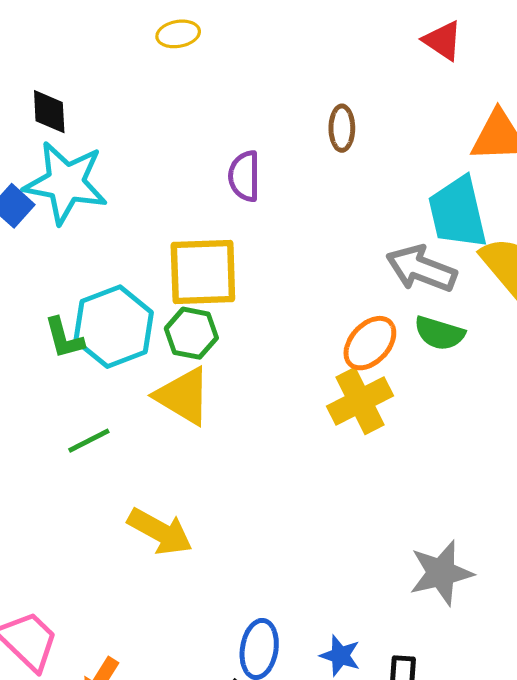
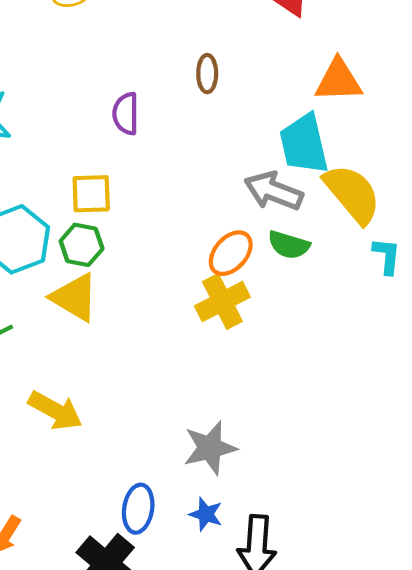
yellow square: (203, 272) -> (91, 194), size x0.7
gray star: (441, 573) -> (210, 448), moved

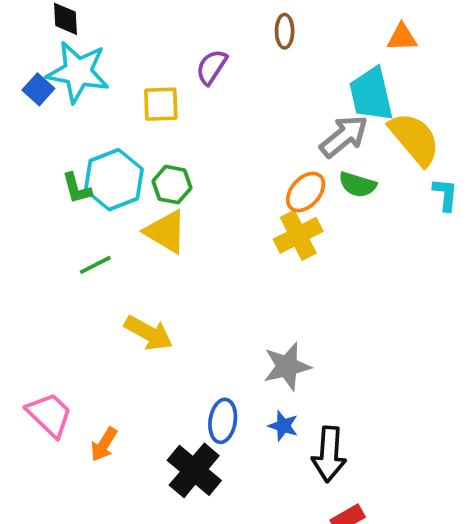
orange triangle: (338, 80) -> (402, 37), size x0.7
purple semicircle: (126, 114) -> (212, 67), turned 33
gray arrow: (274, 191) -> (344, 136), turned 120
yellow square: (91, 194) -> (161, 104), moved

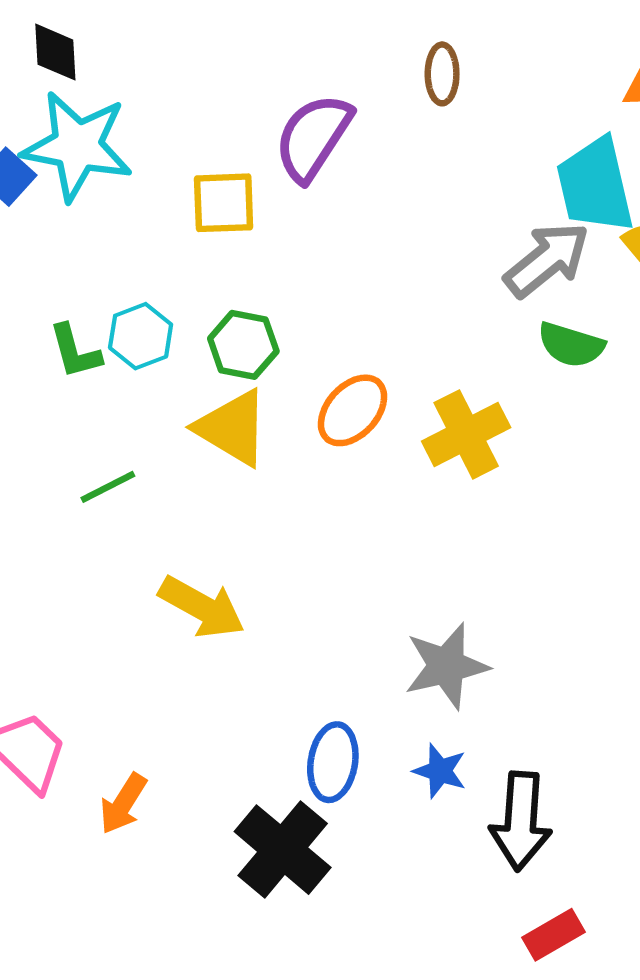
purple semicircle: (212, 67) -> (313, 137), size x1.4
cyan hexagon: (114, 180) -> (141, 336), size x0.6
orange ellipse: (306, 192) -> (353, 410), moved

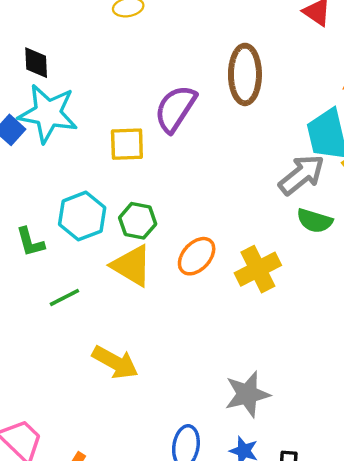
brown ellipse: (442, 74) -> (245, 74), size x1.8
cyan hexagon: (141, 336) -> (82, 216), size x1.4
green L-shape: (75, 351) -> (30, 242), moved

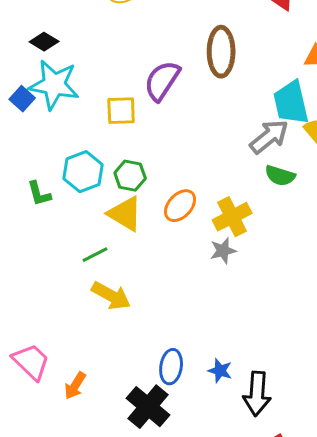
black diamond: (36, 63) -> (44, 42), turned -56
green line: (64, 297) -> (95, 255), moved
gray star: (247, 394) -> (223, 251), moved, size x0.7

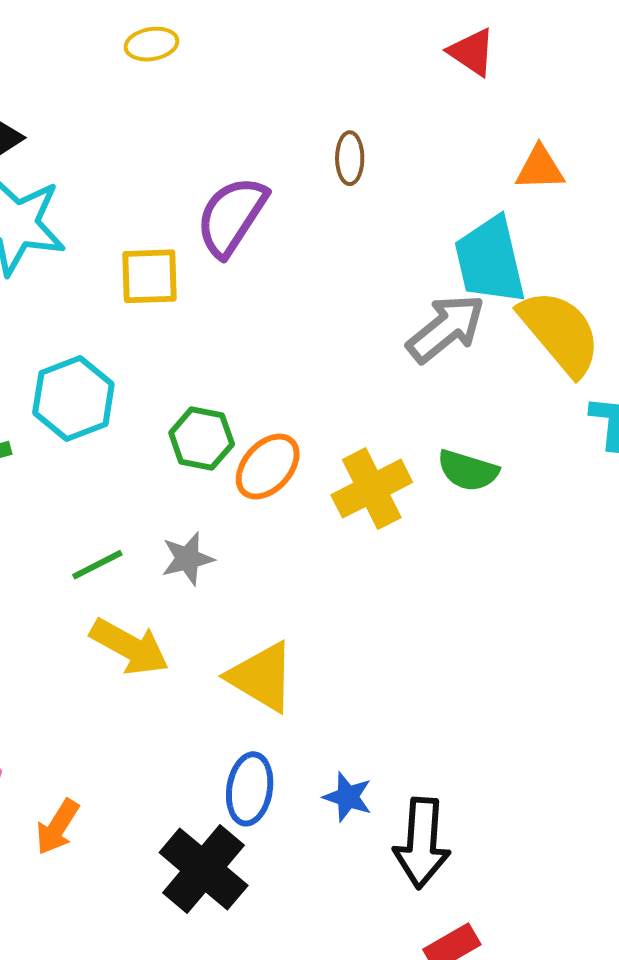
brown ellipse: (221, 52) -> (350, 158), size x0.5
green hexagon: (130, 176) -> (202, 439), moved
green semicircle: (280, 176) -> (468, 471), moved
yellow triangle: (125, 214) -> (262, 677), moved
gray star: (223, 251) -> (188, 559), moved

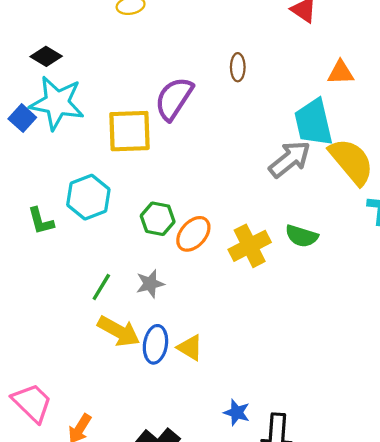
yellow square: (149, 276) -> (130, 131), size x1.4
green line: (97, 565) -> (101, 287), turned -32
yellow triangle: (262, 677) -> (190, 348), size x0.7
blue ellipse: (250, 789) -> (155, 344), moved

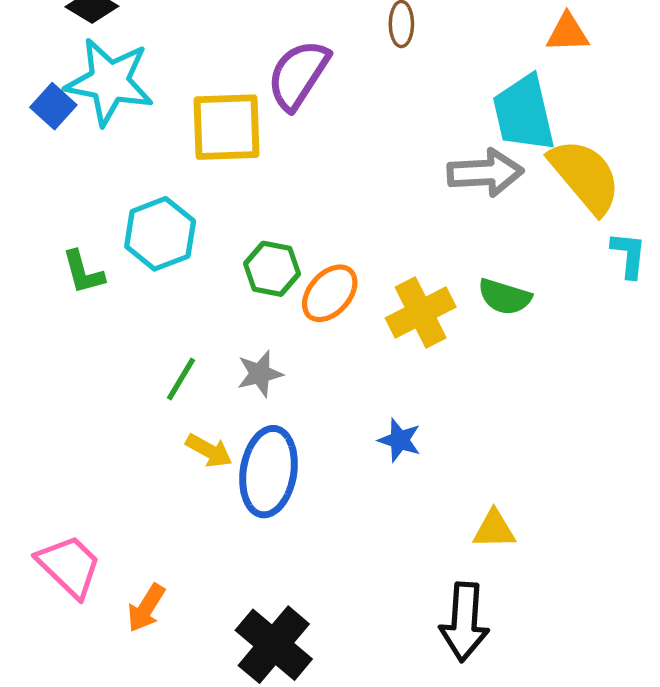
gray arrow: (290, 159) -> (485, 173), turned 36
yellow arrow: (119, 331) -> (209, 451), size x0.7
blue ellipse: (155, 344) -> (269, 472), size x1.4
yellow triangle: (190, 348) -> (494, 529), moved, turned -32
blue star: (237, 412) -> (400, 440), moved

